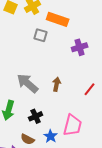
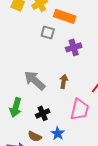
purple cross: (80, 47) -> (74, 47), moved
pink trapezoid: (73, 125) -> (80, 109), moved

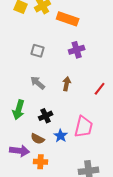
gray square: (48, 32) -> (38, 51), moved
gray arrow: (35, 80) -> (38, 83), size x0.7
pink trapezoid: (80, 109) -> (84, 127), moved

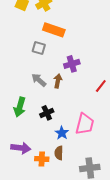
orange rectangle: (68, 19) -> (54, 30), moved
purple cross: (77, 50) -> (72, 64), moved
brown arrow: (67, 84) -> (58, 81), moved
brown semicircle: (38, 139) -> (59, 153), moved, turned 64

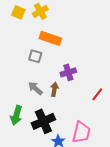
black cross: (47, 113) -> (43, 121), size x1.6

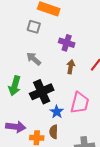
purple cross: (68, 72) -> (67, 43), turned 35
brown arrow: (54, 89) -> (71, 67), moved

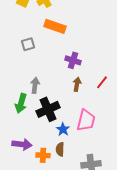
gray square: (34, 27) -> (28, 44), moved, turned -32
gray arrow: (34, 59) -> (35, 85), moved, turned 56

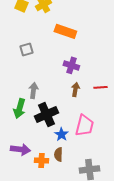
orange rectangle: (55, 26) -> (65, 31), moved
red line: (102, 82) -> (100, 87), turned 48

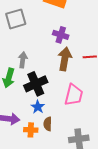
gray square: (26, 49) -> (16, 19), size x1.5
brown arrow: (75, 89) -> (65, 59), size x1.6
blue star: (61, 134) -> (38, 107), moved

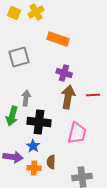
black cross: (36, 84) -> (39, 122), turned 30
blue star: (38, 107) -> (33, 146), moved

